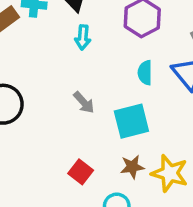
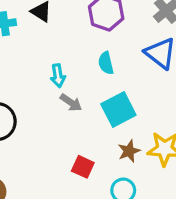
cyan arrow: (83, 37) -> (58, 76), moved
cyan semicircle: (145, 73) -> (106, 63), moved

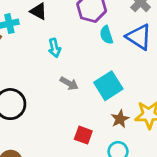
cyan semicircle: (106, 63) -> (106, 35), moved
cyan arrow: (58, 76) -> (55, 48), moved

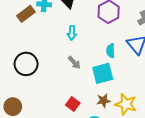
cyan semicircle: (106, 35) -> (111, 51), moved

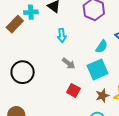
cyan semicircle: (111, 51) -> (102, 47), turned -136
red square: (73, 104) -> (73, 90), moved

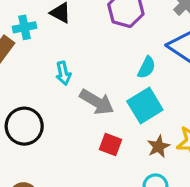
cyan arrow: (62, 35) -> (63, 73), moved
gray arrow: (69, 63) -> (97, 102), size x1.5

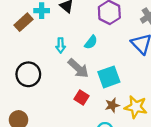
cyan semicircle: (147, 67) -> (91, 42), moved

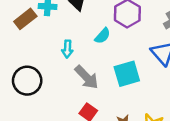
cyan semicircle: (91, 42) -> (103, 36), moved
cyan square: (109, 77) -> (127, 74), moved

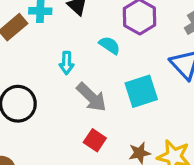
cyan semicircle: (103, 36) -> (110, 45), turned -96

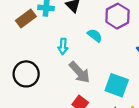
cyan square: (141, 91) -> (117, 85), moved, turned 35

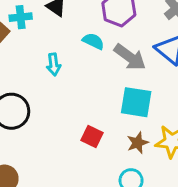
gray arrow: (80, 72) -> (130, 57), moved

